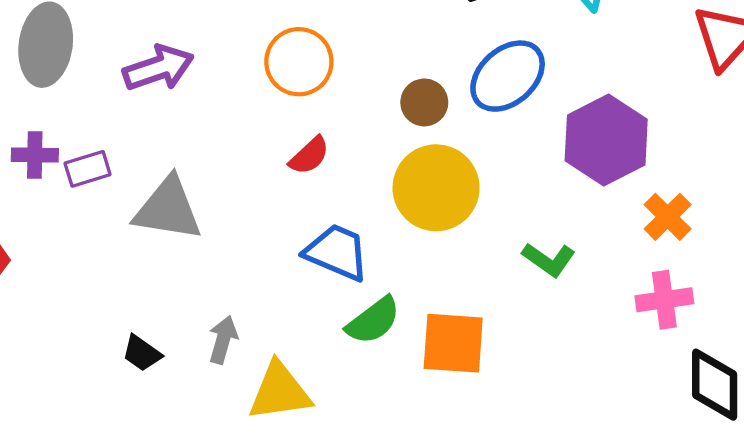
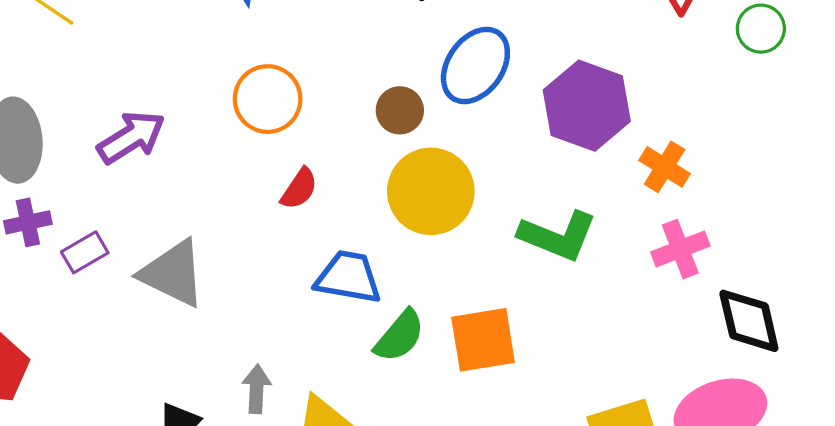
purple cross: (35, 155) -> (28, 222), moved
gray triangle: (168, 209) -> (173, 273), turned 30
green L-shape: (549, 259) -> (558, 236), size x1.5

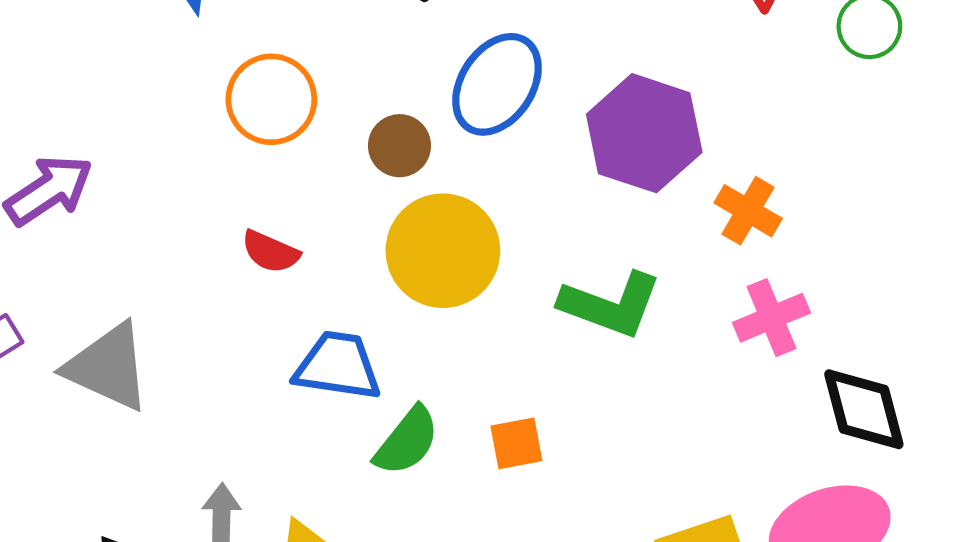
orange circle: (268, 99) -> (271, 99), moved
red semicircle: (299, 189) -> (270, 252), turned 81
orange square: (483, 340) -> (516, 443), size x0.6

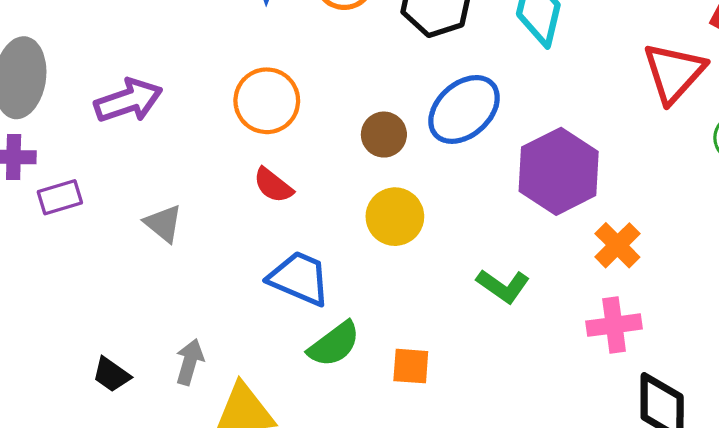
orange circle: (271, 99) -> (267, 101), moved
yellow circle: (443, 251) -> (395, 217), size x0.7
green L-shape: (611, 305) -> (503, 286), size x0.7
gray triangle: (108, 367) -> (163, 224), moved, size x0.6

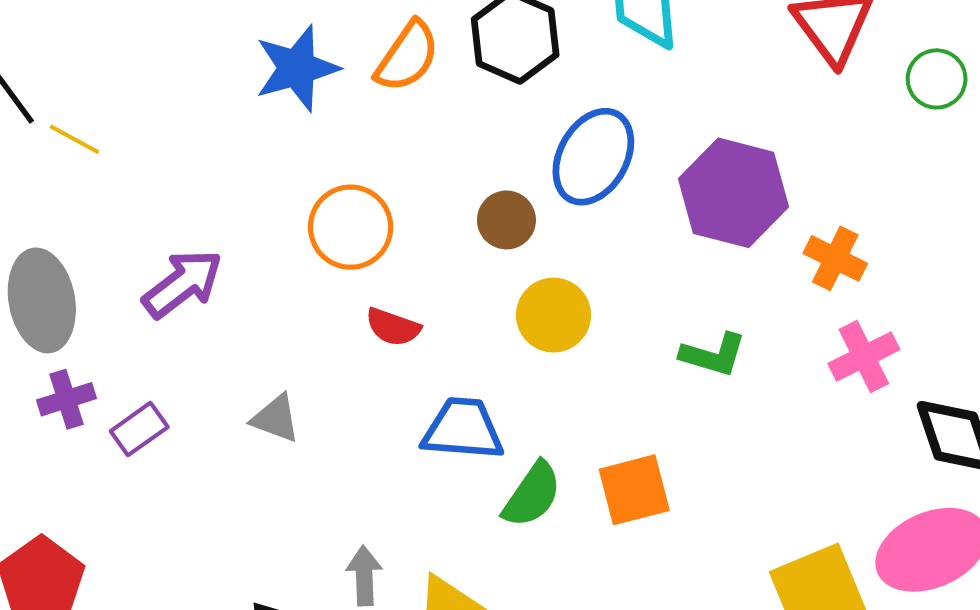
orange square: (411, 366) -> (634, 490), size x1.4

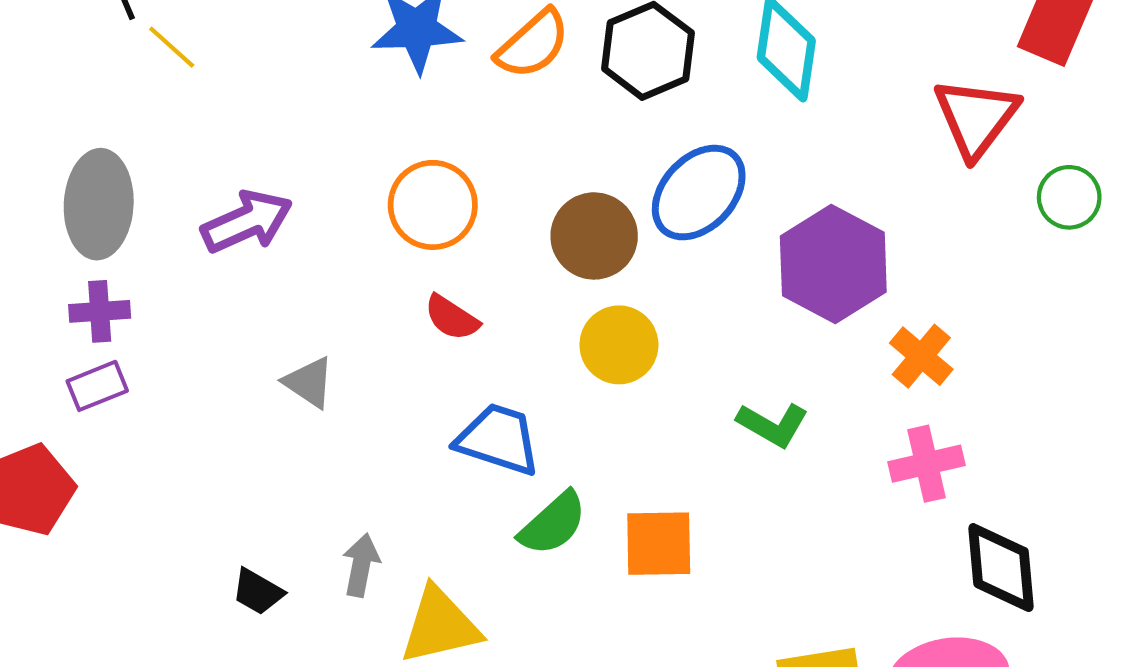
brown circle: (506, 220) -> (594, 236), size x1.4
purple rectangle: (139, 429) -> (97, 386), moved

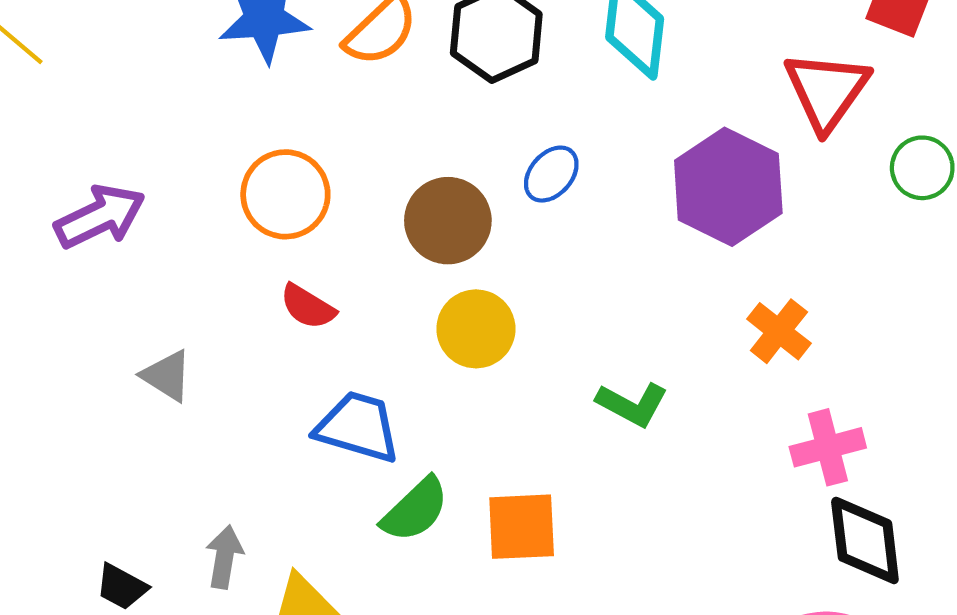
blue ellipse: (699, 193) -> (551, 174), size x0.6
purple hexagon: (833, 264) -> (728, 187), moved
pink cross: (926, 464) -> (828, 447), moved

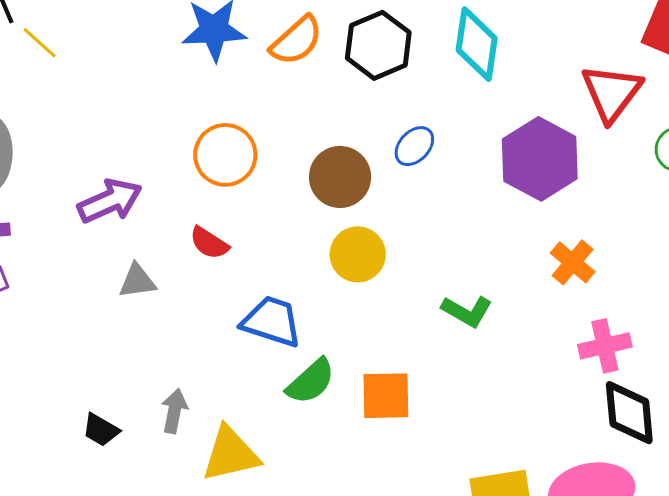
purple arrow: (100, 217) -> (110, 201), moved
red semicircle: (308, 307) -> (209, 243), moved
gray triangle: (167, 376) -> (137, 281), turned -42

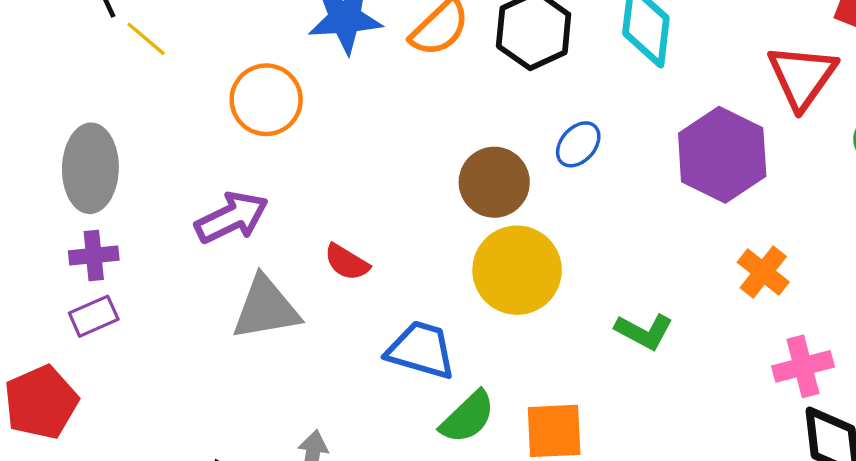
orange circle: (225, 155) -> (266, 100), moved
yellow circle: (358, 254) -> (517, 270), size x1.4
gray triangle: (137, 281) -> (266, 308), size x1.6

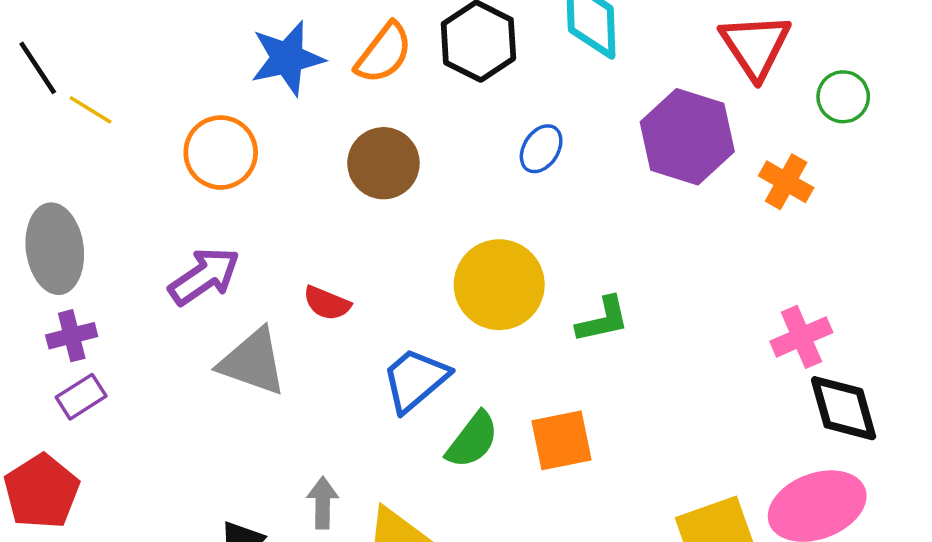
brown circle: (494, 182) -> (383, 163), moved
orange cross: (763, 272) -> (786, 182), moved
gray triangle: (266, 308) -> (253, 362), turned 38
green L-shape: (644, 331) -> (603, 320), moved, turned -32
blue trapezoid: (421, 350) -> (415, 380), turned -48

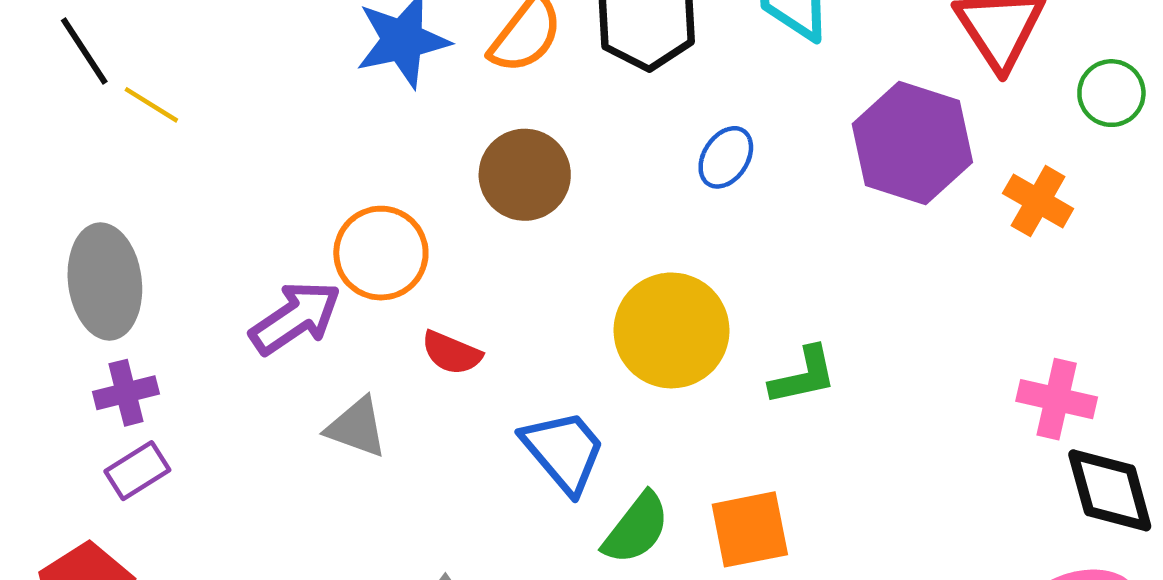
orange circle: (221, 152) -> (381, 253), moved
pink cross: (801, 337) -> (1057, 399), turned 36
gray triangle: (253, 362) -> (357, 427), size x0.7
blue trapezoid: (415, 380) -> (564, 451), turned 90

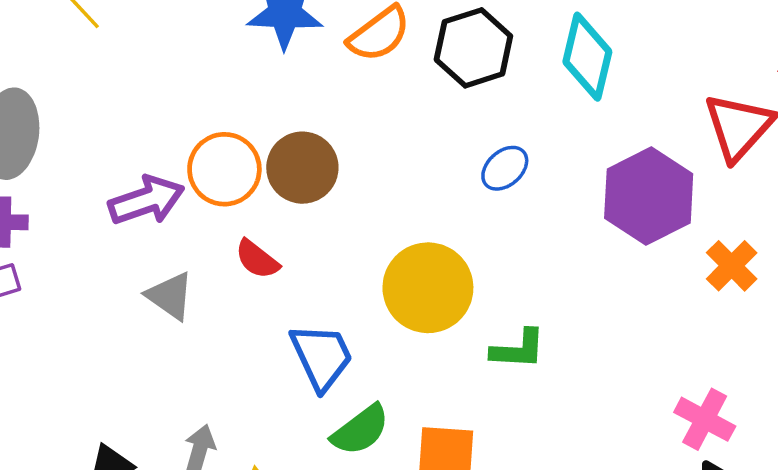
brown circle: (525, 175) -> (302, 168), moved

